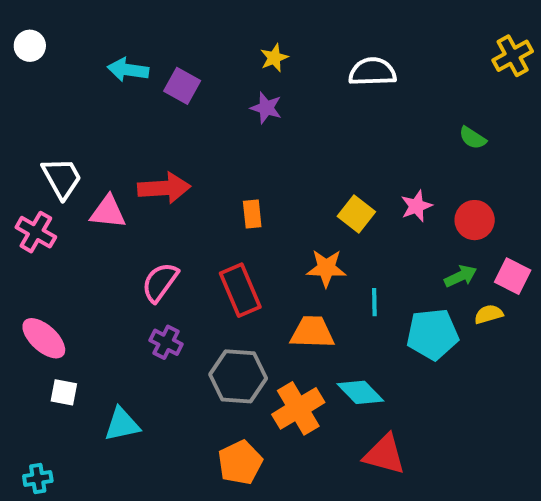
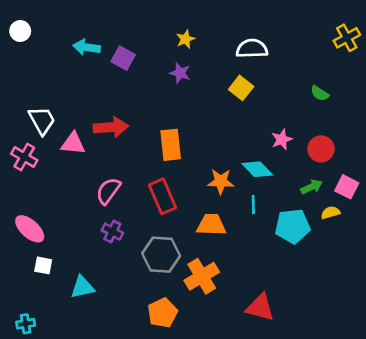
orange rectangle: (252, 214) -> (171, 145), size x1.6
yellow square: (356, 214) -> (241, 88), moved
cyan diamond: (360, 392) -> (257, 169), moved

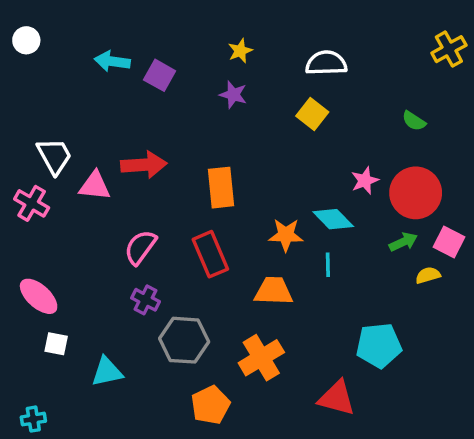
red circle: (321, 149) -> (416, 193), size x1.5
cyan pentagon: (293, 226) -> (379, 345), moved
gray hexagon: (161, 255) -> (184, 340), moved

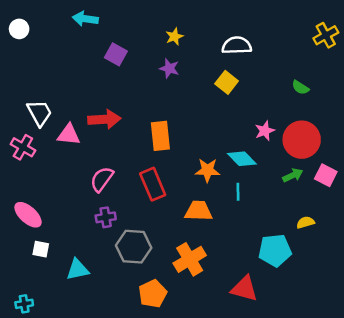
cyan arrow: (112, 61) -> (85, 19), moved
yellow semicircle: (428, 275) -> (305, 222), moved
purple cross: (146, 300) -> (106, 217), turned -36

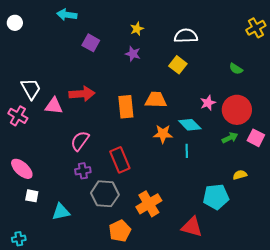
red rectangle: (153, 184) -> (120, 160), moved
orange trapezoid: (199, 211) -> (156, 100), moved

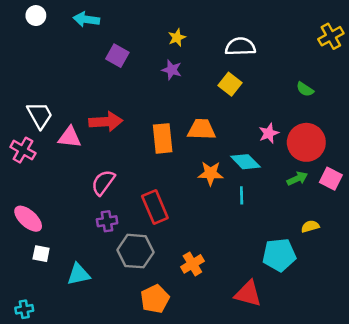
white circle: (15, 23) -> (36, 16), moved
orange cross: (149, 204) -> (192, 264), size x0.7

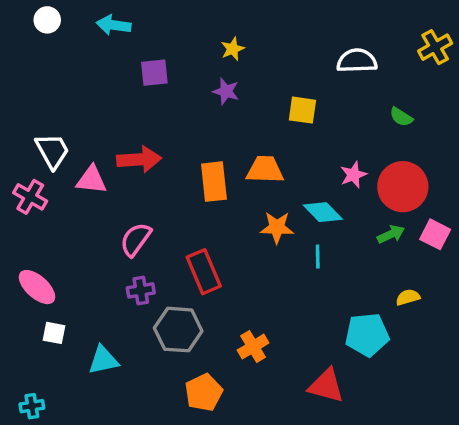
white semicircle: (240, 47) -> (357, 61), moved
purple square: (117, 56) -> (154, 73), turned -35
yellow square: (230, 84) -> (302, 110), turned -30

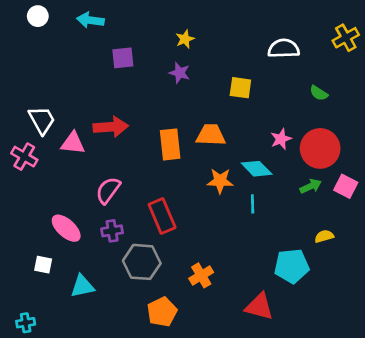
pink ellipse: (37, 287) -> (66, 228), moved

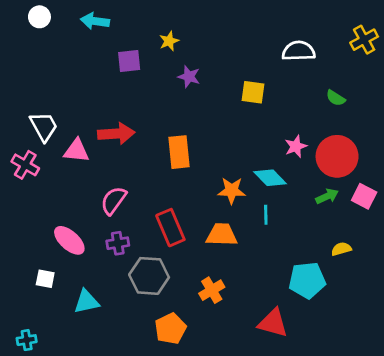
yellow star: (185, 39) -> (169, 41), moved
orange trapezoid: (211, 135) -> (222, 235), moved

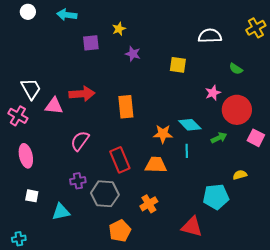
pink star: (296, 146) -> (213, 93), moved
green arrow: (327, 196) -> (219, 138), moved
pink ellipse: (69, 240) -> (26, 156), moved, turned 35
purple cross: (118, 243) -> (78, 181), moved

